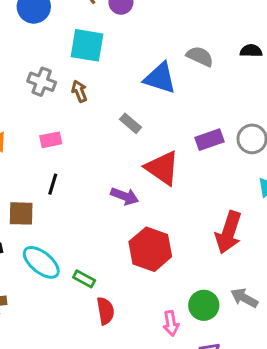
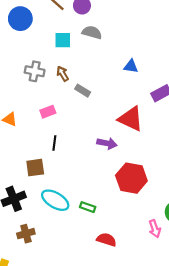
cyan square: (87, 45) -> (63, 40), size x0.7
gray semicircle: (200, 56) -> (92, 32), moved
blue triangle: (160, 78) -> (131, 66), moved, size x0.6
gray rectangle: (131, 123) -> (83, 91), moved
red semicircle: (105, 311) -> (106, 240), moved, turned -54

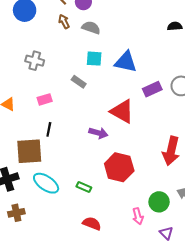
cyan square: (63, 40) -> (94, 59), moved
blue triangle: (131, 66) -> (126, 62), size x1.6
brown arrow: (63, 74) -> (64, 21), moved
brown square: (35, 168) -> (29, 151), size x1.5
green rectangle: (88, 207) -> (84, 187), moved

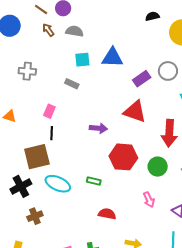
pink rectangle: (45, 99) -> (49, 111), moved, turned -40
red triangle: (122, 111) -> (135, 112), moved
green circle: (159, 202) -> (158, 167), moved

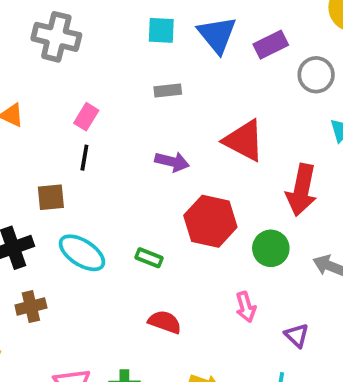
blue triangle: (112, 58) -> (217, 35), turned 40
gray cross: (27, 71) -> (56, 37), size x1.4
purple rectangle: (142, 79) -> (271, 45), moved
gray rectangle: (72, 84) -> (168, 90), moved, turned -40
brown square: (37, 157) -> (51, 197), size x0.6

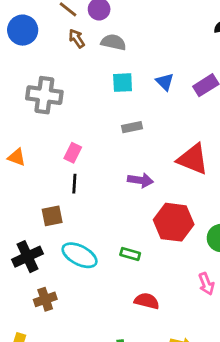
blue triangle: (217, 35) -> (165, 82), size x0.6

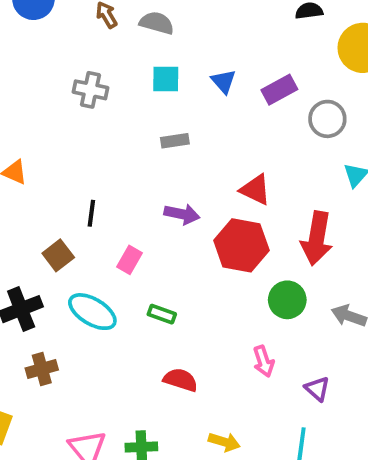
gray cross: (44, 95) -> (91, 90), moved, size x0.7
pink rectangle: (73, 153) -> (130, 260), moved
red triangle: (193, 159) -> (255, 190), size x0.7
brown square: (52, 216) -> (58, 255), turned -30
red hexagon: (174, 222) -> (241, 245), moved

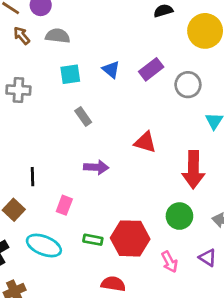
gray rectangle: (175, 141) -> (83, 117), turned 72
red hexagon: (241, 245) -> (130, 238), moved
purple triangle: (317, 389) -> (208, 258), moved

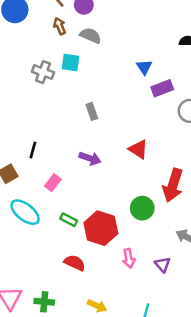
blue triangle: (111, 70) -> (144, 67), moved
cyan square: (70, 74) -> (70, 62), moved
green circle: (179, 216) -> (142, 208), moved

